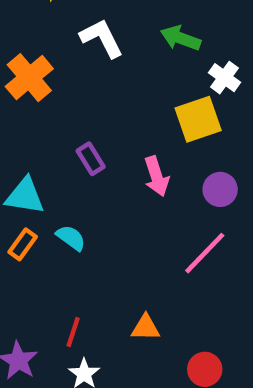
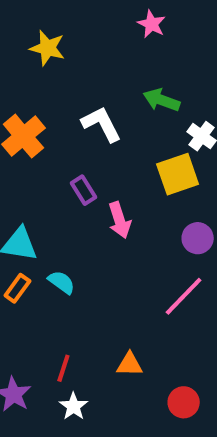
white L-shape: (102, 38) -> (101, 124), moved
purple rectangle: (91, 159) -> (83, 190), moved
pink arrow: (156, 176) -> (120, 220), moved

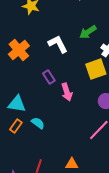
green arrow: (162, 100) -> (88, 32), turned -54

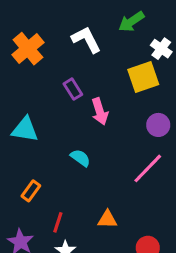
cyan semicircle: (38, 123) -> (80, 158), moved
orange rectangle: (16, 126) -> (31, 191), moved

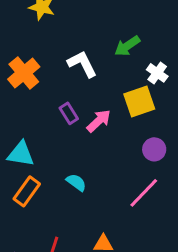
pink arrow: (100, 111) -> (99, 121), moved, turned -115
orange rectangle: (31, 191) -> (27, 191), moved, size x1.4

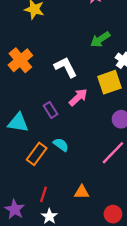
white L-shape: (82, 64) -> (66, 67), moved
purple rectangle: (69, 113) -> (50, 110), moved
orange rectangle: (27, 191) -> (37, 154), moved

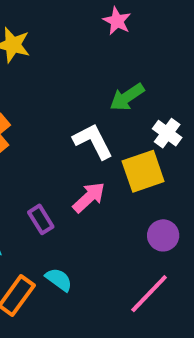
white L-shape: (66, 67) -> (93, 141), moved

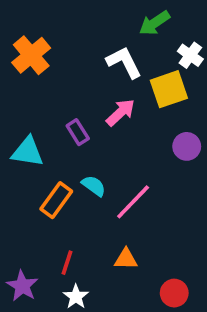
pink line: (149, 294) -> (133, 202), moved

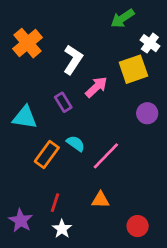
white L-shape: (124, 62) -> (73, 60), moved, turned 60

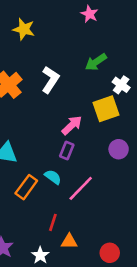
white L-shape: (73, 60) -> (50, 80), moved
purple rectangle: (63, 102) -> (67, 150), moved, turned 54
orange triangle: (100, 200) -> (69, 241), moved
red line: (55, 203) -> (53, 222), moved

